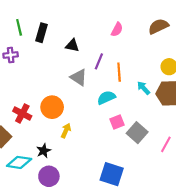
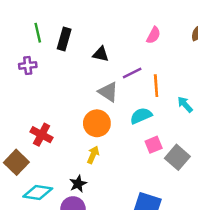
purple line: (99, 61) -> (132, 73), turned 42
orange circle: (52, 107) -> (97, 123), moved
black star: (44, 151) -> (78, 184), moved

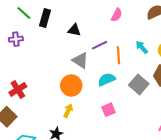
green line: (38, 33) -> (24, 13), turned -35
cyan arrow: (185, 104) -> (142, 47), moved
red cross: (42, 135) -> (18, 90), moved, turned 30
pink square: (154, 145) -> (109, 110), moved
gray square: (177, 157) -> (139, 84), moved

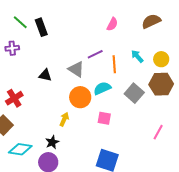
black rectangle: (45, 18) -> (41, 27), turned -36
black triangle: (74, 30) -> (45, 75), moved
orange circle: (71, 85) -> (80, 97), moved
pink square: (109, 110) -> (104, 118), turned 32

